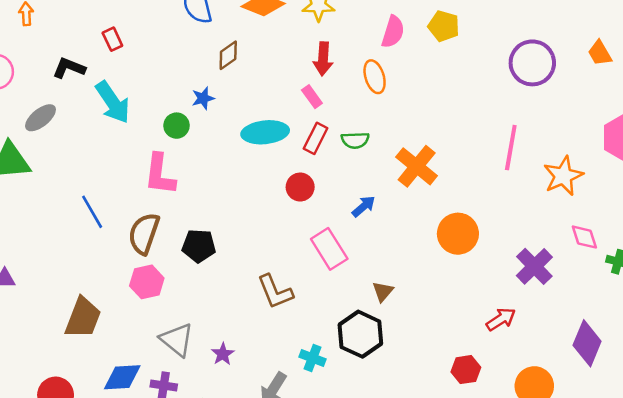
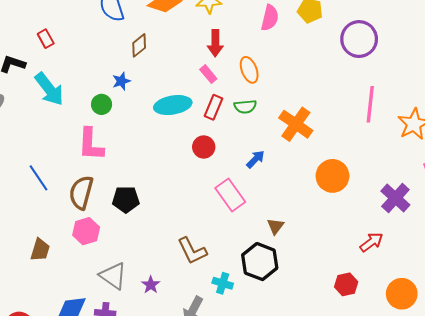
purple circle: (532, 63) -> (359, 39), moved
orange ellipse: (375, 77) -> (249, 70), moved
brown L-shape: (275, 292) -> (192, 251), moved
brown trapezoid: (83, 318) -> (40, 250), moved, size x0.7

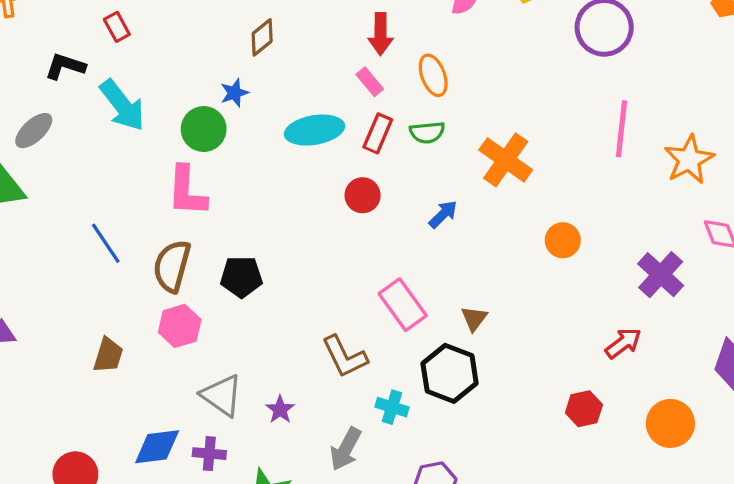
green circle: (102, 104) -> (204, 129), size x1.4
orange circle: (332, 176) -> (563, 240), size x0.7
pink rectangle: (230, 195) -> (403, 305), moved

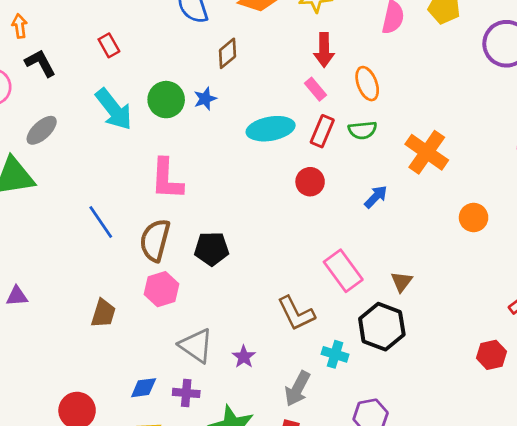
black L-shape: (65, 66) -> (40, 63), moved, turned 44
green circle: (204, 129) -> (166, 100), moved
blue diamond: (157, 447) -> (144, 388), size x0.7

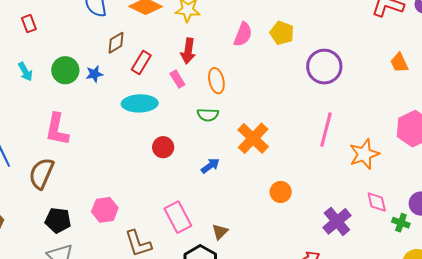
cyan arrow: (114, 109) -> (25, 72), size x0.6
red rectangle: (322, 131) -> (141, 62), moved
black pentagon: (212, 249) -> (58, 220), moved
pink hexagon: (161, 289) -> (105, 210), moved

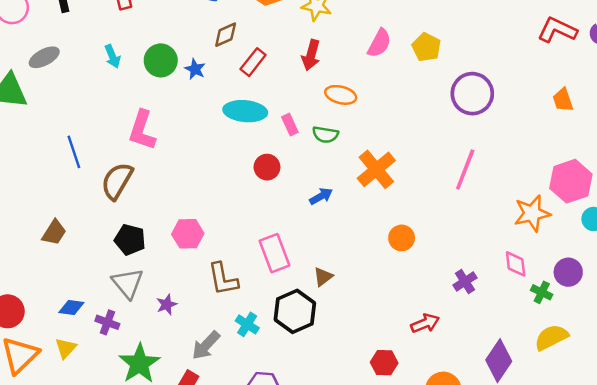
blue star: (94, 74) -> (195, 69), turned 30
pink rectangle: (177, 79) -> (290, 125), moved
orange ellipse: (216, 81) -> (341, 95), turned -70
orange star: (364, 154) -> (532, 213), moved
purple cross: (337, 221) -> (465, 281), size x0.7

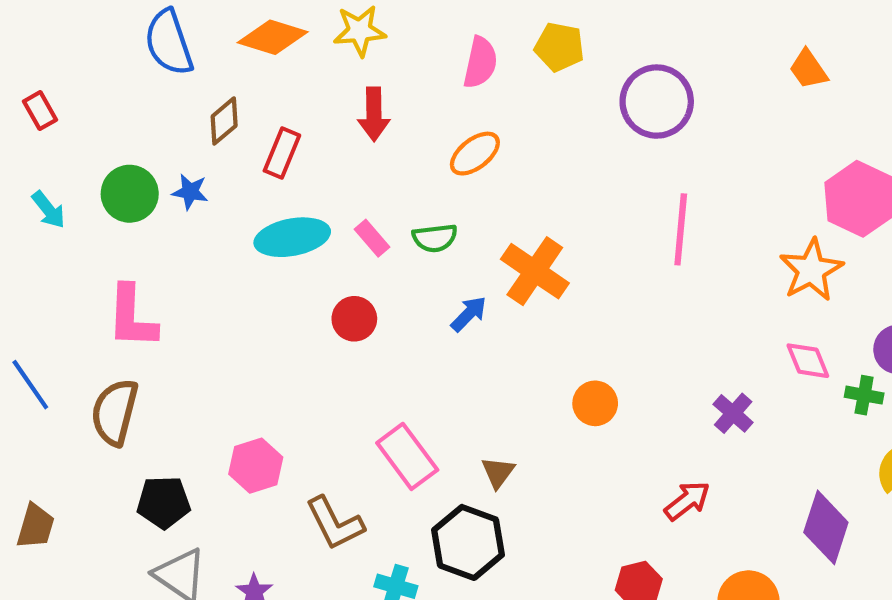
orange ellipse: (341, 95) -> (475, 154), moved, turned -36
blue arrow: (321, 196) -> (469, 314), moved
orange circle: (402, 238) -> (595, 403), moved

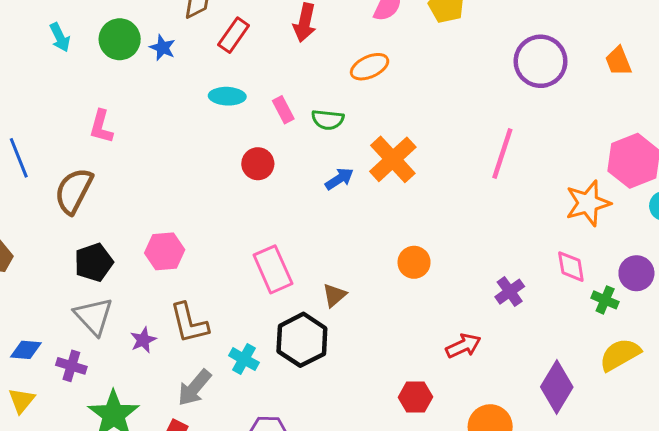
purple circle: (657, 102) -> (541, 61), moved
cyan ellipse: (292, 237) -> (227, 96), size x0.7
pink L-shape: (132, 317) -> (101, 127), size x0.7
black pentagon: (164, 502) -> (94, 262), turned -30
brown L-shape: (335, 523) -> (189, 323), moved

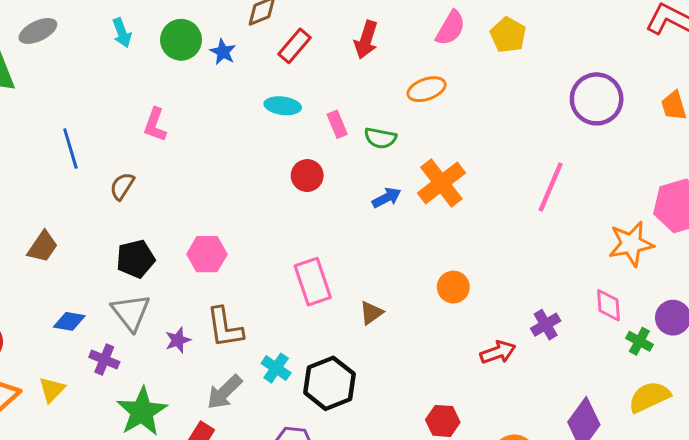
brown semicircle: (74, 191) -> (122, 186), size x0.6
black hexagon: (302, 340) -> (329, 383), moved
red arrow: (463, 346) -> (498, 352), moved
blue diamond: (26, 350) -> (69, 321), moved

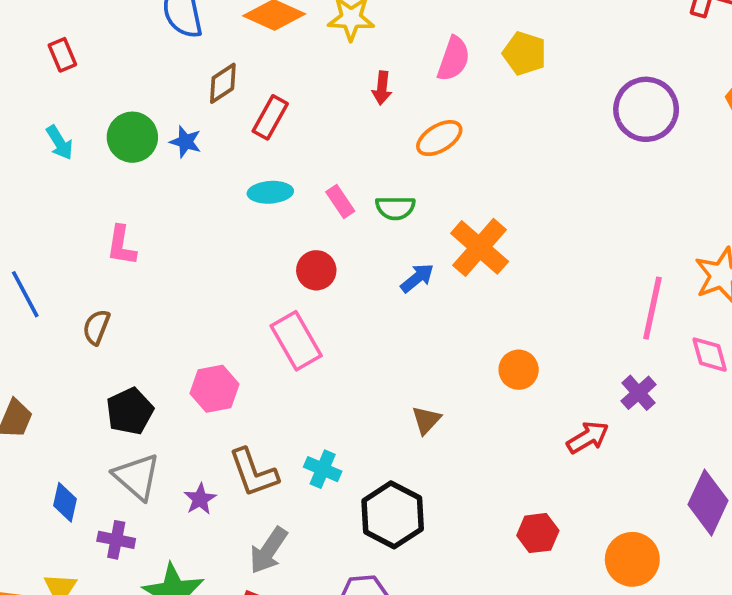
red arrow: (366, 40) -> (382, 88), moved, size x0.7
pink line: (551, 187) -> (652, 308), moved
pink rectangle: (313, 282) -> (296, 341), moved
blue diamond: (69, 321) -> (65, 502), turned -76
cyan cross: (276, 368) -> (323, 469), moved

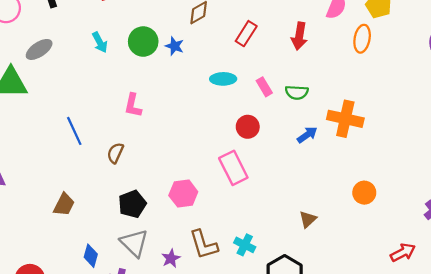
red arrow: (382, 88) -> (299, 36), moved, size x1.4
red rectangle: (270, 117) -> (246, 34), moved
orange ellipse: (439, 138) -> (362, 39), moved, turned -52
orange cross: (480, 247) -> (345, 119), turned -32
red arrow: (588, 437) -> (403, 252), moved

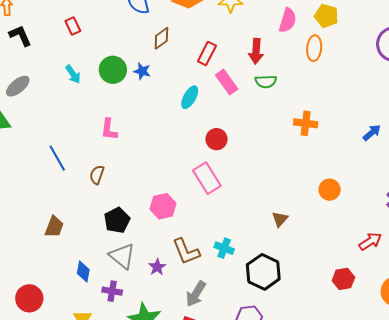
cyan ellipse: (223, 79) -> (190, 97), turned -55
pink rectangle: (264, 87) -> (227, 82), moved, size x1.4
green semicircle: (297, 92) -> (266, 82), moved
orange cross: (345, 119) -> (306, 123), size x0.7
blue arrow: (307, 135) -> (372, 133), moved

